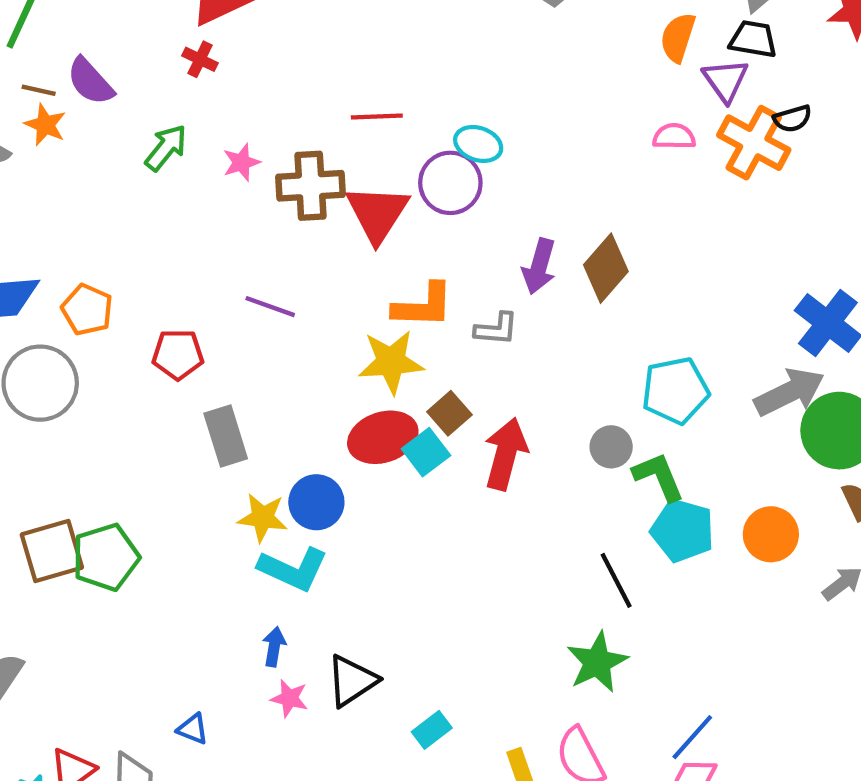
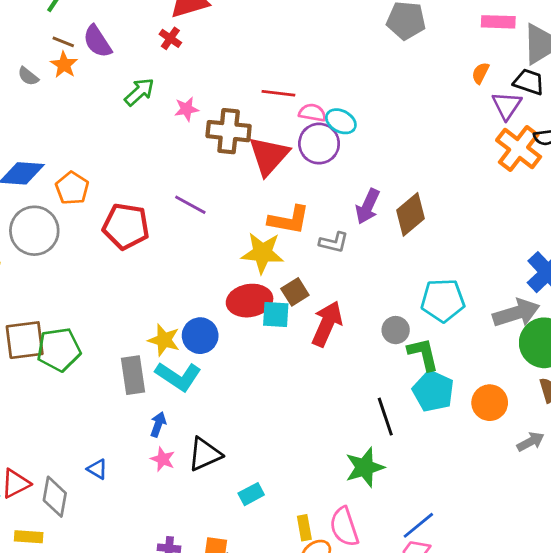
orange semicircle: (678, 37) -> (480, 73), size x0.7
pink semicircle: (674, 136) -> (312, 113), moved
red pentagon: (178, 354) -> (126, 226), size x1.4
gray rectangle: (226, 436) -> (133, 375), moved
cyan square: (426, 452) -> (276, 315), turned 32

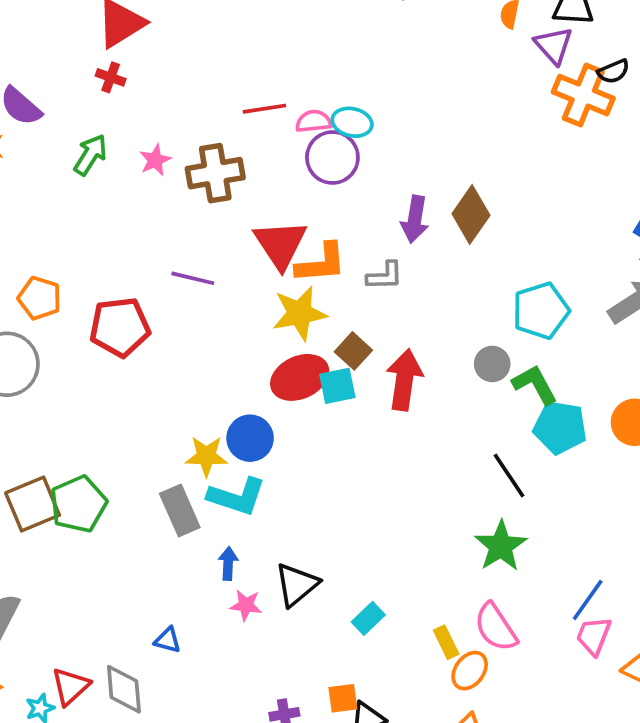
red triangle: (269, 156) -> (280, 244), moved

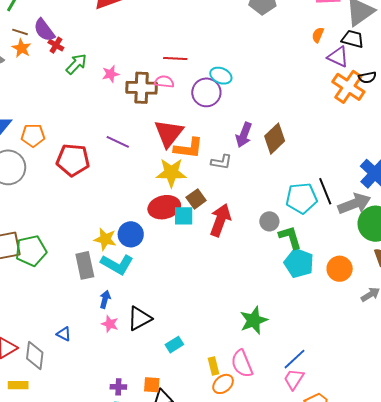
purple triangle: (554, 45) -> (338, 57), turned -35
red cross: (111, 77) -> (56, 45), moved
pink semicircle: (314, 121) -> (164, 82), moved
orange pentagon: (40, 298) -> (33, 135), turned -30
black line: (509, 476) -> (325, 191), moved

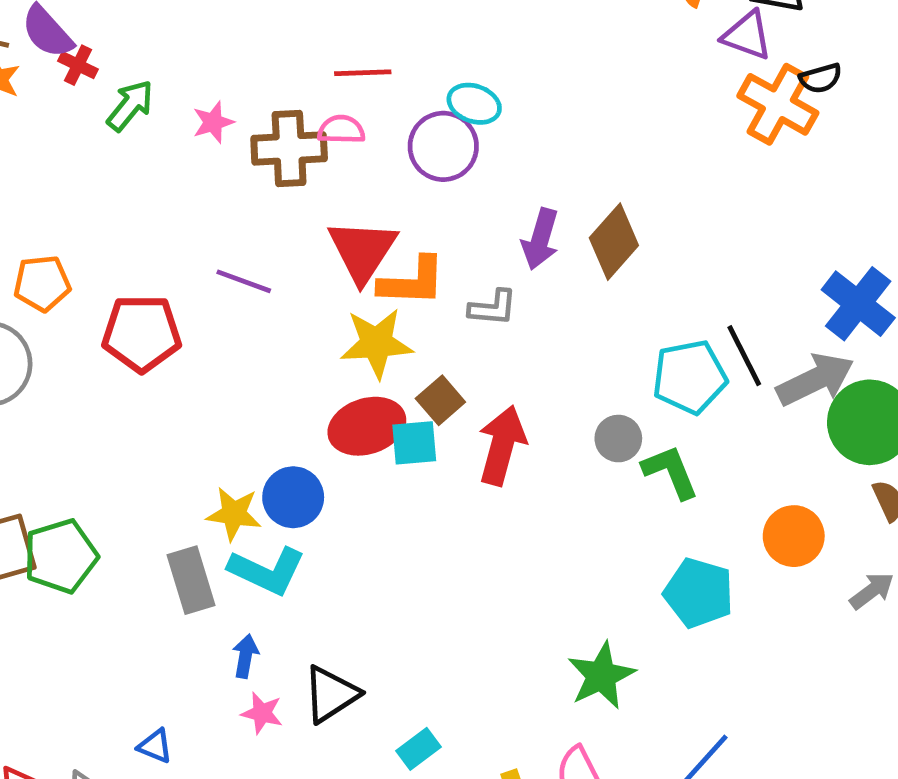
cyan pentagon: (299, 263) -> (699, 593), moved

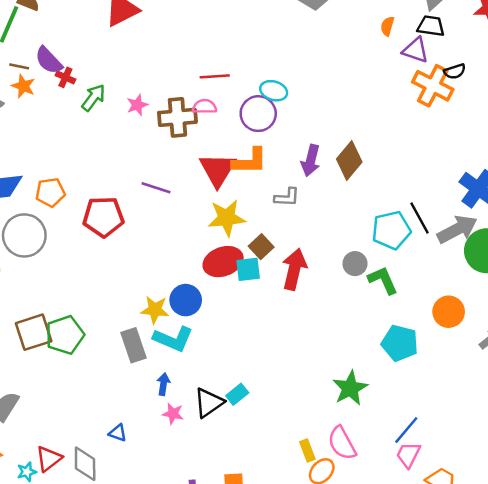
orange L-shape: (412, 282) -> (250, 161), moved
cyan rectangle: (418, 749) -> (237, 394), moved

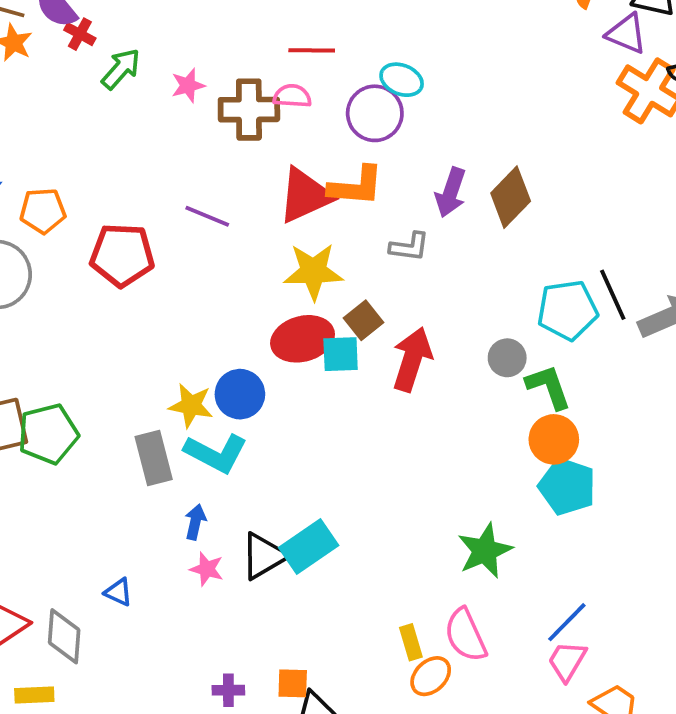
red triangle: (218, 170) -> (305, 195), turned 30
orange circle: (449, 312) -> (554, 439), moved
cyan rectangle: (237, 394) -> (309, 547), size x1.6

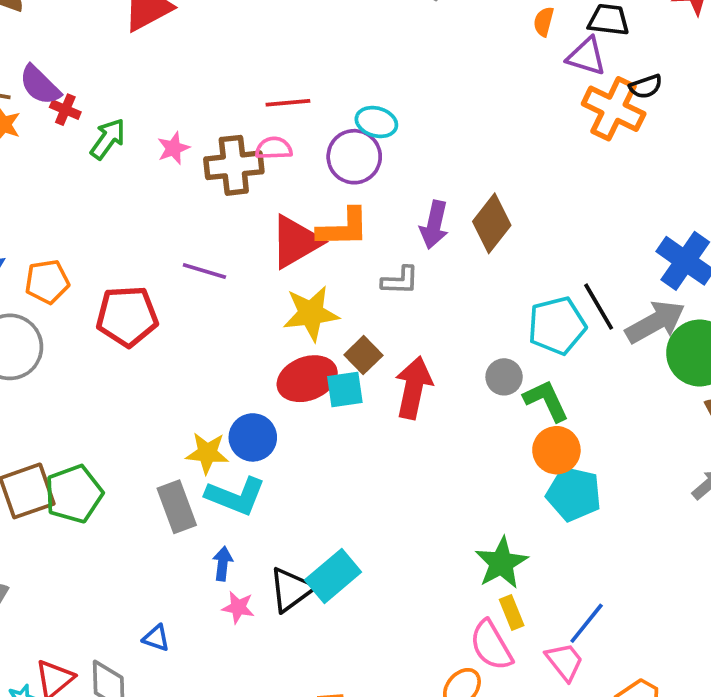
yellow rectangle: (411, 642) -> (512, 613), moved
pink trapezoid: (567, 661) -> (565, 662), moved, turned 117

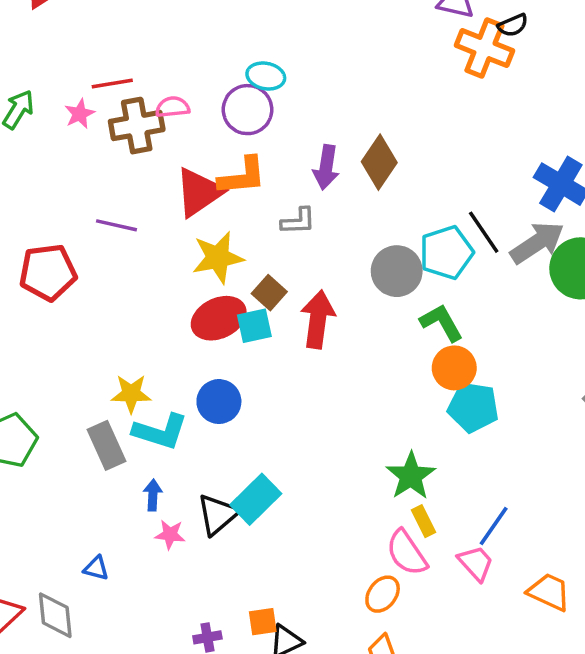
red line: (288, 103) -> (112, 84), moved
gray circle: (504, 377) -> (397, 271), moved, size x1.5
blue circle: (253, 437) -> (219, 402), moved

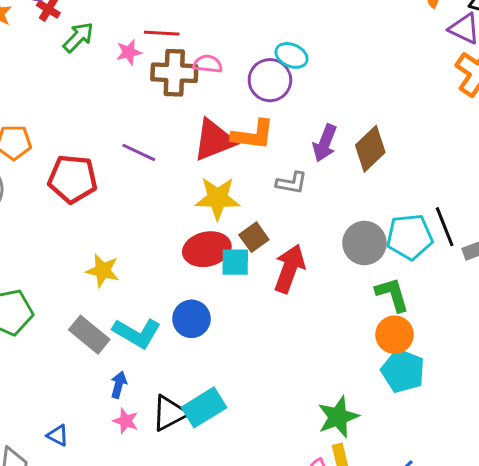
yellow star: (131, 394) -> (103, 271), moved
gray rectangle: (106, 445) -> (89, 335), turned -39

